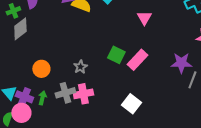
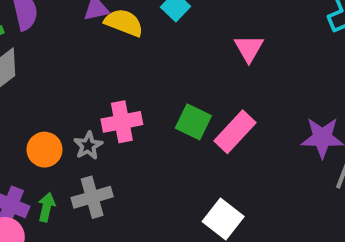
gray star: (80, 67) -> (88, 146), moved
pink cross: (83, 94) -> (122, 122), moved

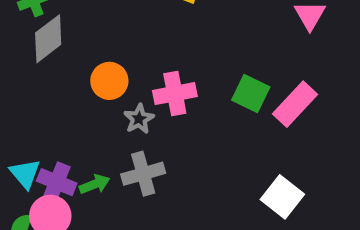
orange circle: (45, 150) -> (109, 81), moved
green arrow: (46, 207) -> (95, 184), turned 56

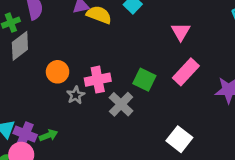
pink rectangle: (295, 104) -> (186, 72), moved
gray cross: (143, 174) -> (121, 104), moved, turned -30
white square: (282, 197) -> (179, 139), moved

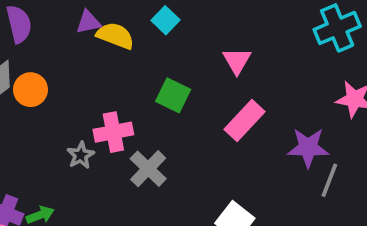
orange circle: (58, 72) -> (31, 90), moved
green square: (144, 80) -> (173, 95), moved

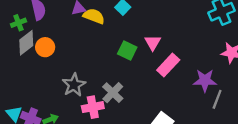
pink triangle: (237, 61) -> (153, 43), moved
pink cross: (113, 132) -> (93, 107), moved
gray star: (81, 155) -> (74, 85), size x1.5

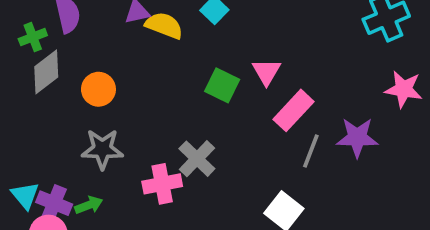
orange circle: (45, 47) -> (98, 89), moved
gray star: (74, 85) -> (102, 149), moved, turned 30
gray line: (217, 99) -> (311, 151), moved

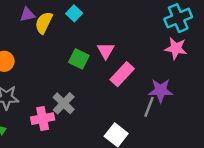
yellow semicircle: (164, 25) -> (44, 23), turned -85
pink star: (404, 89) -> (176, 48), moved
gray line: (311, 151) -> (149, 107), moved

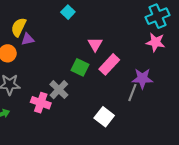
purple triangle: (27, 15) -> (28, 39), moved
yellow semicircle: (44, 23) -> (19, 27), moved
green square: (79, 59) -> (80, 67), moved
pink cross: (43, 119) -> (41, 103), turned 30

